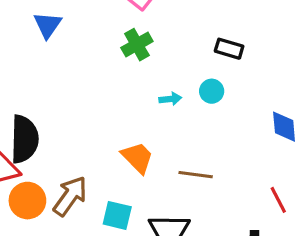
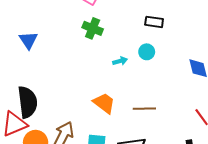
blue triangle: (48, 25) -> (28, 40), moved
green cross: (137, 45) -> (93, 28), turned -30

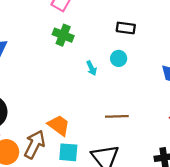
cyan arrow: (120, 61) -> (92, 68), turned 80
orange trapezoid: (104, 103) -> (59, 125), moved

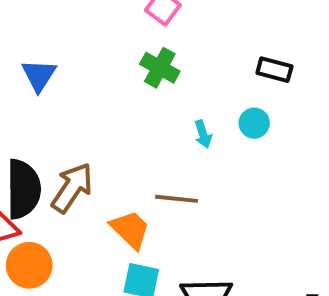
brown line: (117, 116) -> (176, 199), moved
brown arrow: (35, 144) -> (72, 188), moved

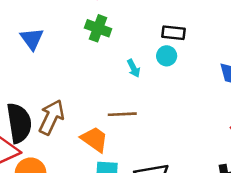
black rectangle: (274, 70) -> (174, 33), moved
blue triangle: (39, 75) -> (32, 39), moved

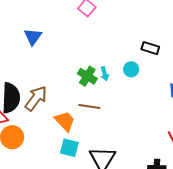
green cross: (98, 28) -> (87, 76), moved
black rectangle: (174, 33) -> (150, 48), moved

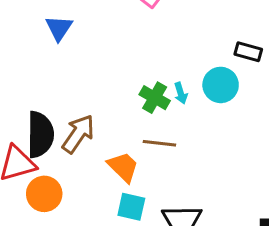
blue triangle: (33, 37) -> (59, 28), moved
cyan circle: (131, 69) -> (221, 85), size x1.5

